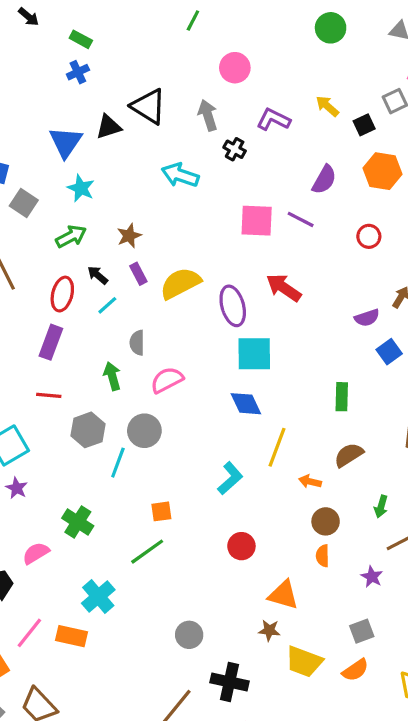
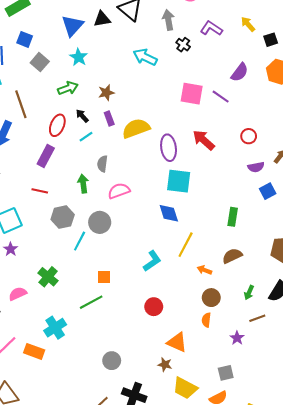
red circle: (369, 236) -> (249, 136), moved

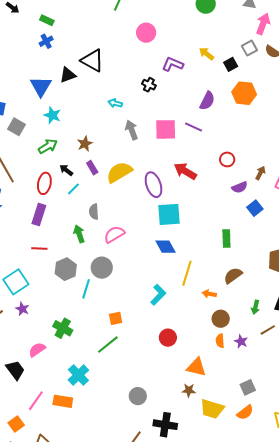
gray arrow: (168, 20) -> (132, 130), moved
cyan arrow: (145, 57) -> (115, 103), size x0.6
purple star: (237, 338) -> (241, 341), moved

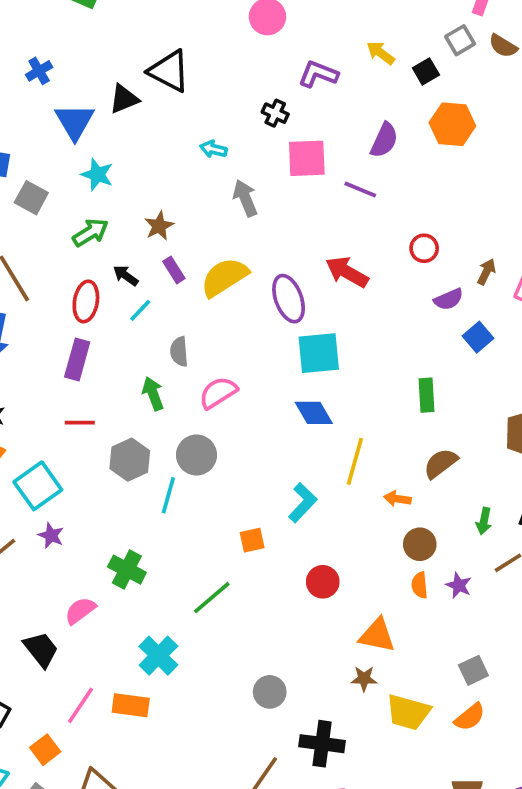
blue cross: (46, 41) -> (39, 71), moved
pink square: (166, 129) -> (307, 158), moved
orange square: (116, 318) -> (252, 540), moved

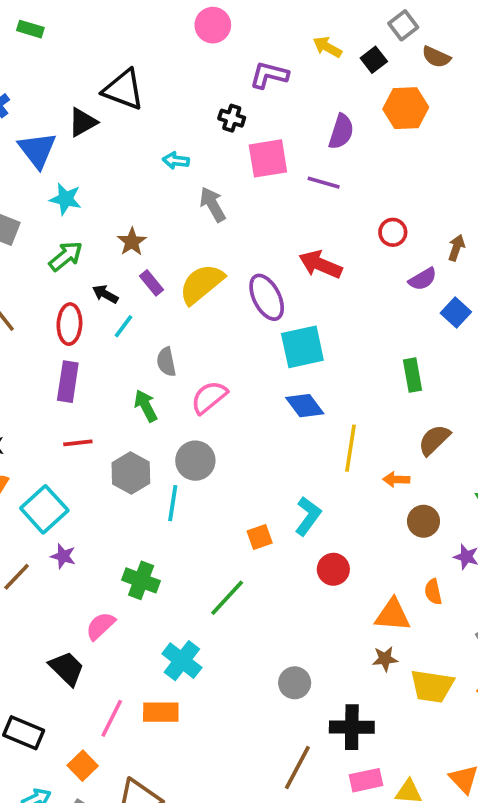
brown semicircle: (503, 46) -> (436, 57), moved
cyan L-shape: (303, 503) -> (308, 516), moved
orange semicircle: (420, 585) -> (433, 592), moved

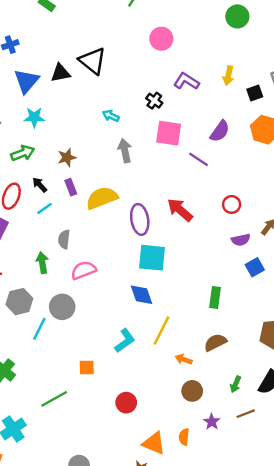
yellow arrow: (327, 47) -> (228, 76), turned -126
cyan star: (66, 199) -> (34, 117), turned -30
cyan L-shape: (308, 516) -> (125, 341), moved

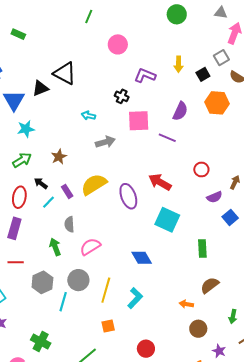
gray arrow: (125, 151) -> (105, 142), turned 96
purple rectangle: (71, 187) -> (67, 191), moved
cyan square: (152, 258) -> (167, 220), moved, turned 30
yellow line: (161, 331) -> (106, 290), moved

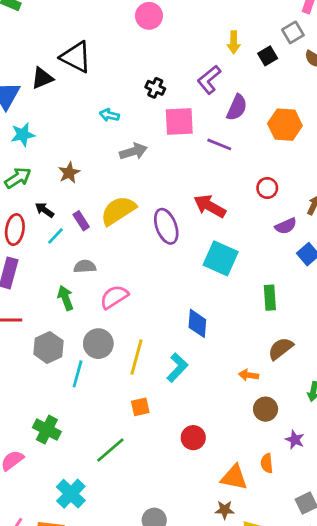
purple L-shape: (145, 75) -> (209, 80), moved, turned -60
orange hexagon: (217, 103) -> (285, 125), moved
gray semicircle: (69, 224) -> (85, 266), turned 91
blue diamond: (142, 258) -> (197, 323), moved, turned 35

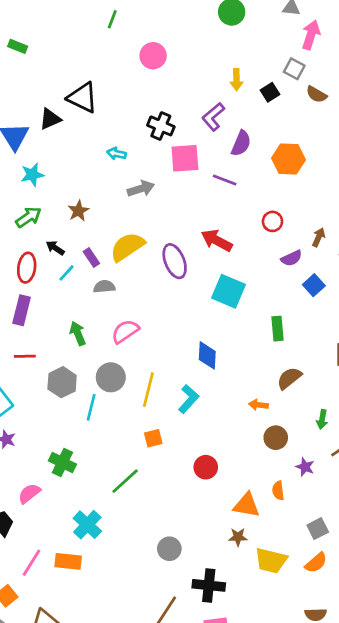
gray square: (293, 32) -> (294, 69), turned -30
black cross: (155, 88) -> (161, 126), size x1.4
gray semicircle: (85, 266) -> (104, 287), moved

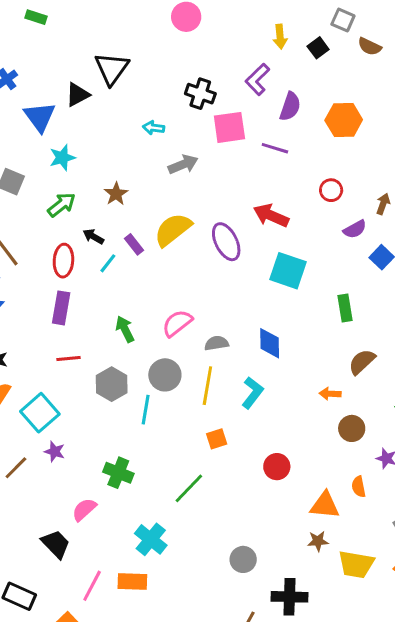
black triangle: (83, 98) -> (112, 68), turned 44
gray semicircle: (104, 287) -> (217, 343), moved

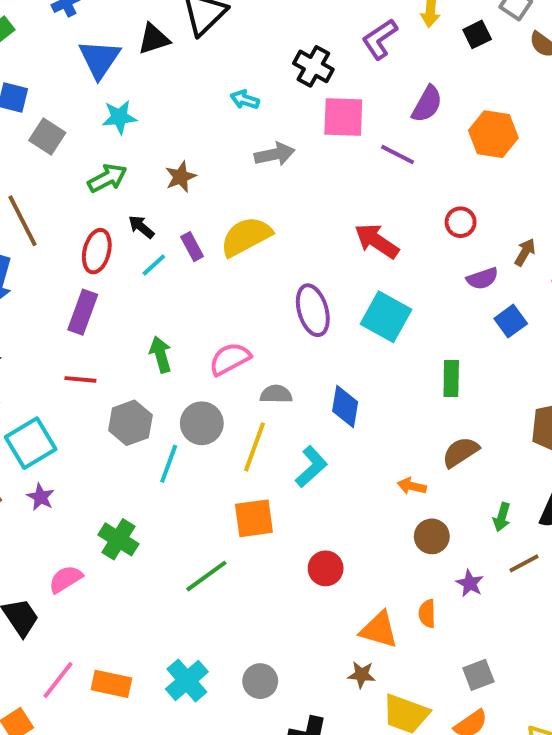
purple L-shape: (257, 79) -> (380, 39), moved
purple ellipse: (226, 242) -> (313, 310), moved
orange square: (217, 439) -> (254, 518), size x1.5
cyan cross: (151, 539) -> (187, 680), moved

